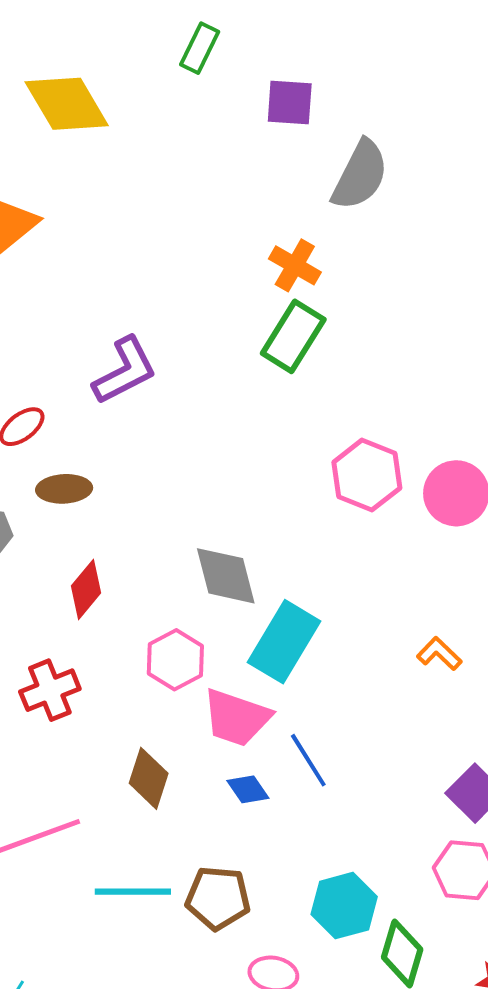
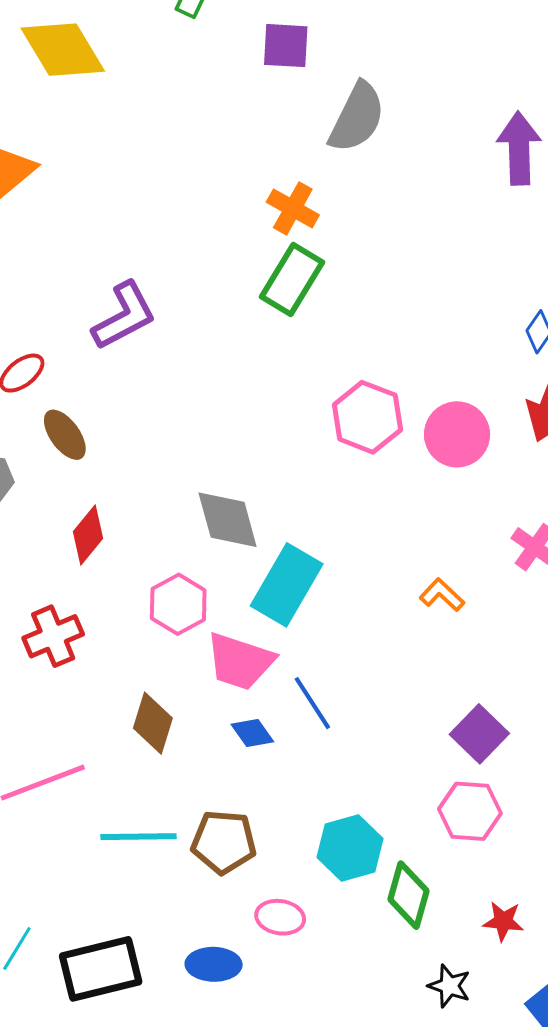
brown ellipse: (64, 489) -> (65, 435), turned 58

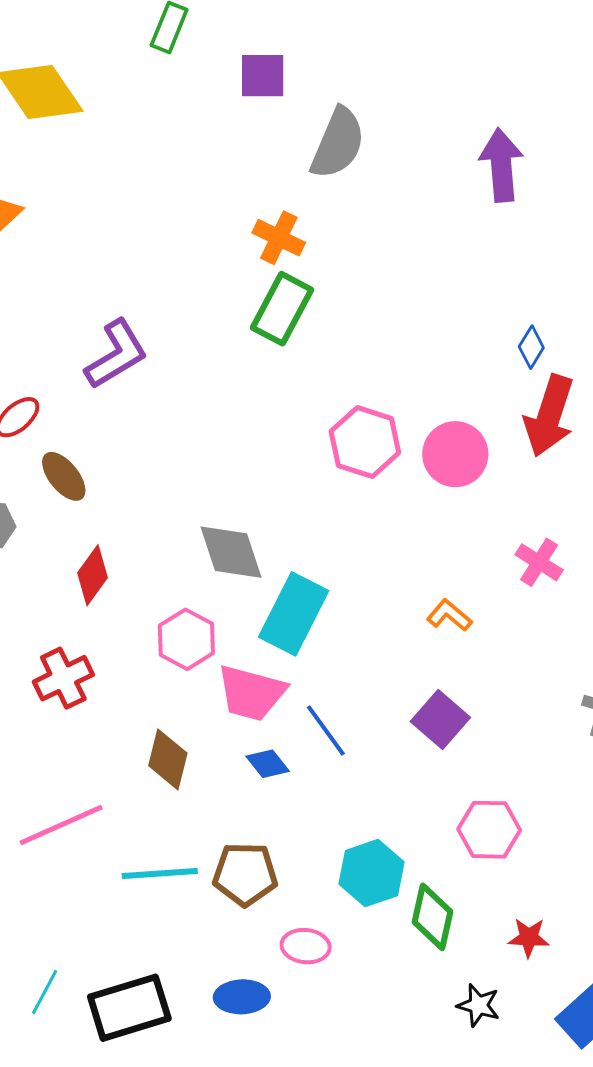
purple square: (479, 734) -> (440, 719), moved

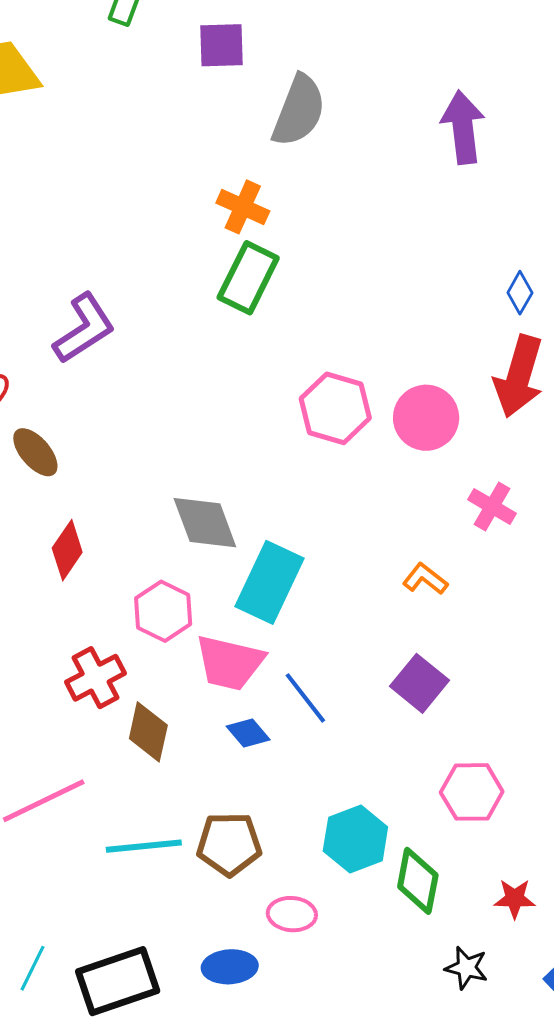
blue diamond: (531, 347) -> (520, 293), moved
pink cross: (539, 562) -> (492, 507), moved
red cross: (63, 678) -> (96, 678), moved

